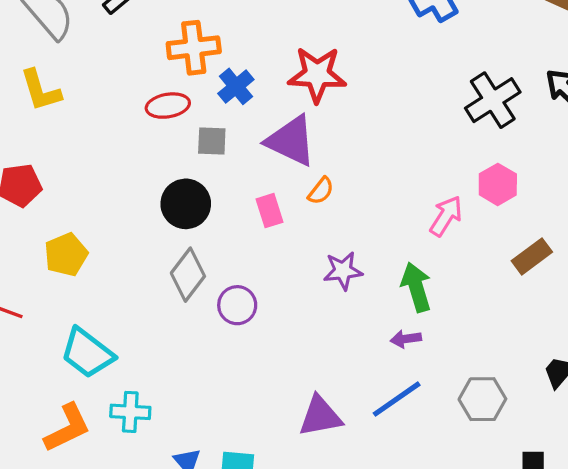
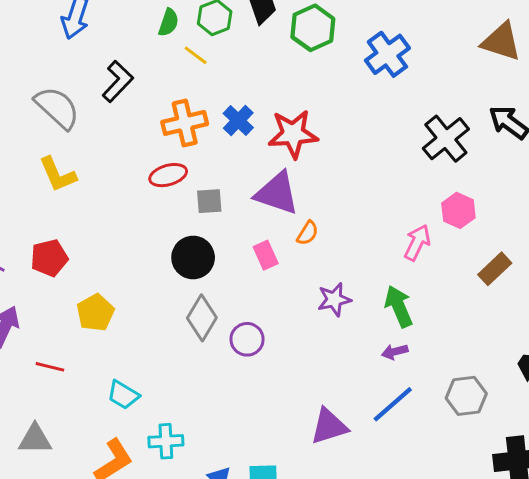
blue cross: (236, 86) -> (238, 121), moved
cyan trapezoid: (87, 353) -> (123, 395), size x0.7

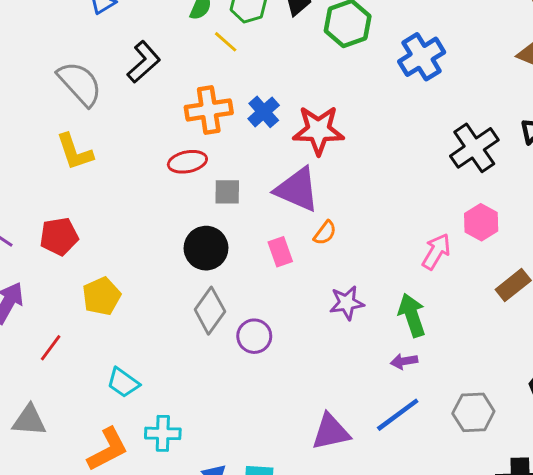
red line: (50, 367) -> (51, 348), turned -72

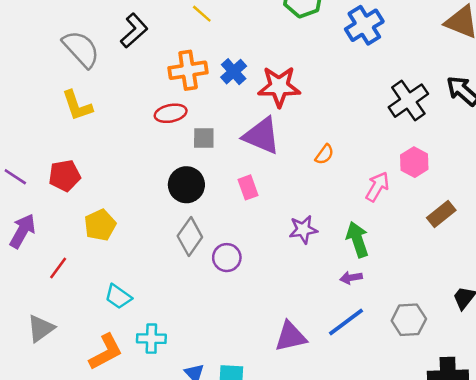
orange semicircle: (325, 233) -> (324, 154), moved
gray triangle: (29, 420) -> (41, 328), turned -40

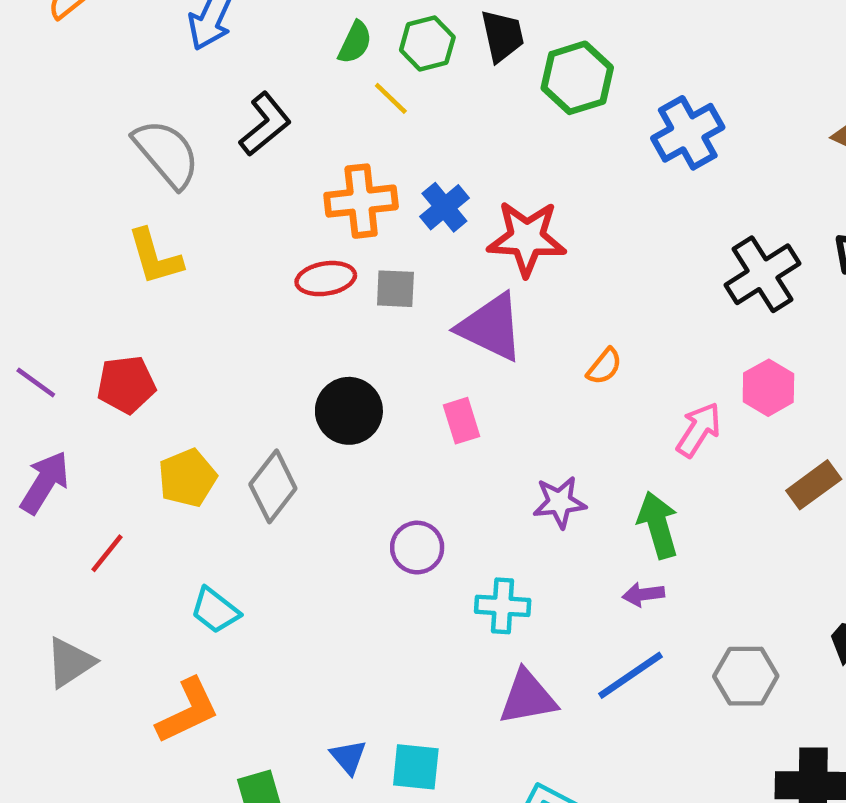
gray square: (204, 138) -> (395, 289), moved
gray diamond: (190, 236) -> (273, 486), moved
cyan cross: (151, 339) -> (503, 606), moved

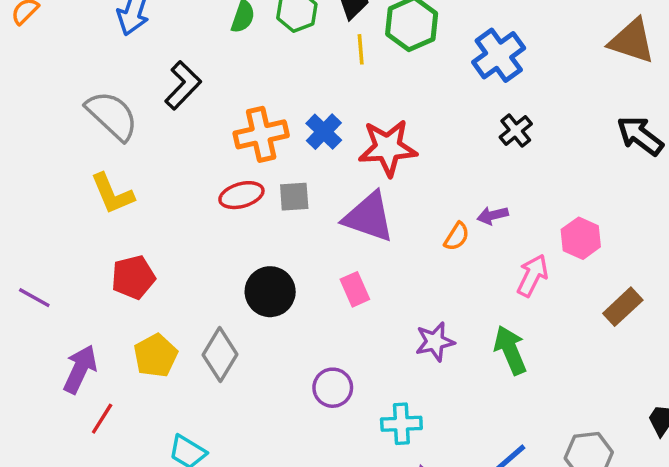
yellow line: (391, 98) -> (361, 49), moved, turned 48
black cross: (763, 274) -> (516, 131), moved, size x0.6
red pentagon: (126, 385) -> (133, 277), moved
purple arrow: (45, 482) -> (80, 369), moved
purple arrow: (643, 594) -> (493, 215), moved

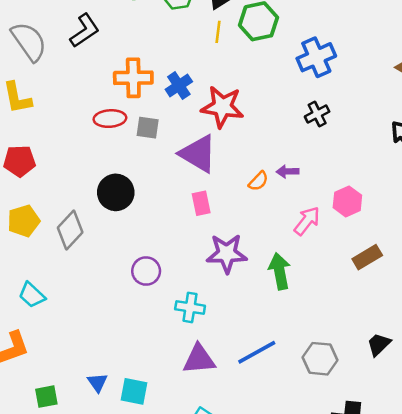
pink rectangle: (355, 289) -> (201, 203), moved
purple star: (435, 342) -> (227, 254), size x1.4

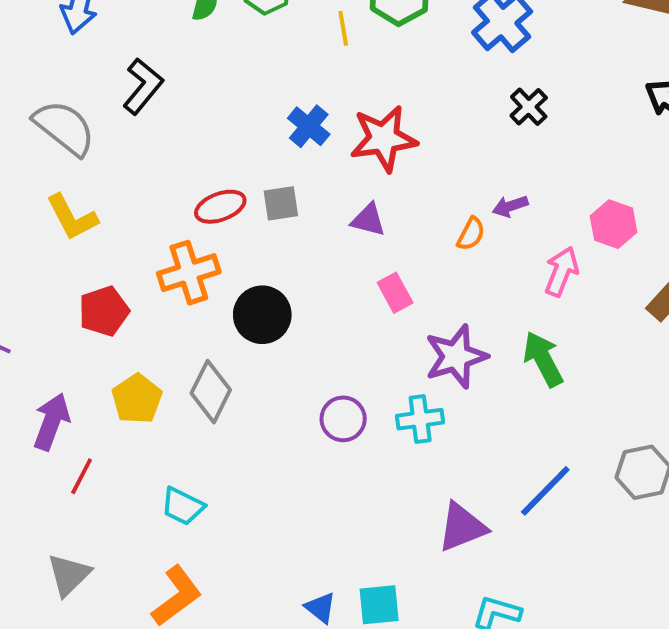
orange cross: (133, 78) -> (189, 273), moved
purple triangle: (198, 154) -> (368, 220), size x0.6
cyan cross: (190, 307) -> (420, 419), moved

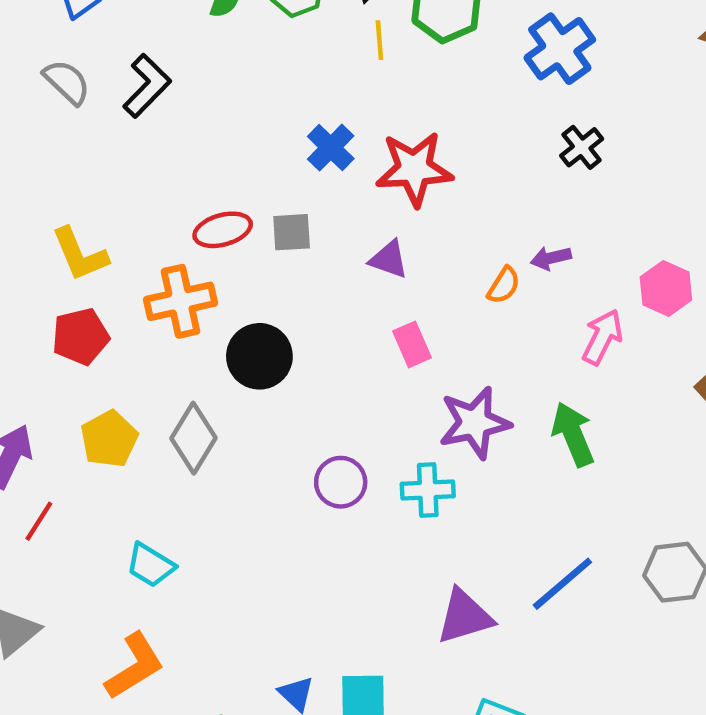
gray semicircle: (64, 128) -> (67, 82), moved, size x0.7
yellow L-shape: (72, 217) -> (80, 254), moved

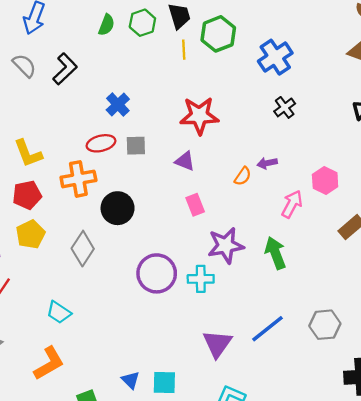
blue cross: (331, 148) -> (118, 105), moved
yellow pentagon: (109, 439) -> (30, 234), moved
purple circle: (341, 482) -> (157, 273), size x1.5
purple triangle: (465, 616) -> (217, 344), turned -40

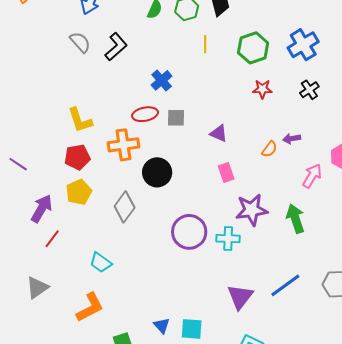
green hexagon: (218, 34) -> (253, 48), moved
yellow line: (184, 50) -> (205, 44), moved
red star: (199, 116) -> (262, 89), moved, size x0.6

